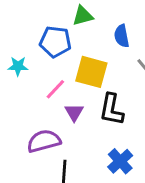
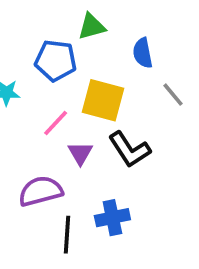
black L-shape: (112, 109) -> (129, 149), turned -44
blue cross: (120, 161) -> (112, 218), moved, turned 30

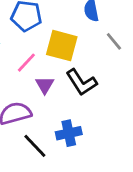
black line: (67, 235) -> (35, 146), turned -48

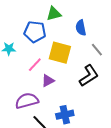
black L-shape: (81, 82) -> (89, 76), moved, turned -90
purple triangle: (45, 85) -> (48, 81), turned 32

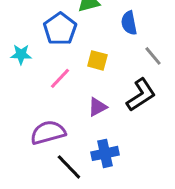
blue pentagon: (35, 32) -> (60, 29), turned 30
yellow square: (60, 53) -> (97, 60), size x0.6
purple triangle: (48, 81) -> (97, 107), moved

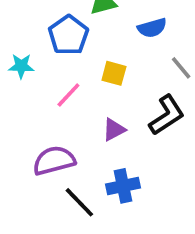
blue semicircle: (129, 23) -> (152, 28), turned -95

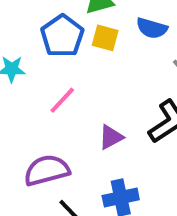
blue semicircle: (152, 28) -> (152, 28), turned 32
yellow square: (114, 73) -> (105, 38), moved

